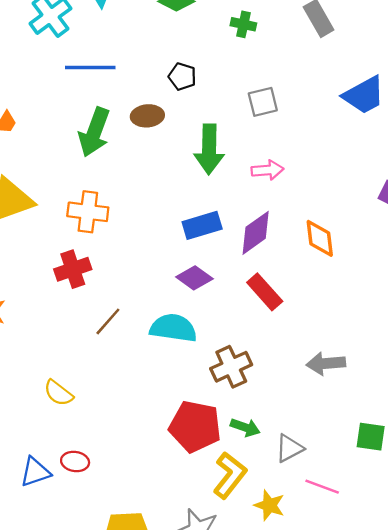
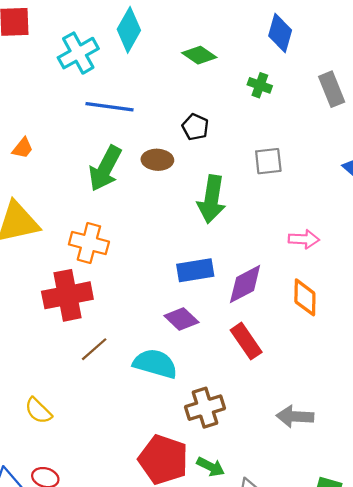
pink arrow: (267, 170) -> (304, 239), moved
red cross: (73, 269) -> (67, 295), size x1.4

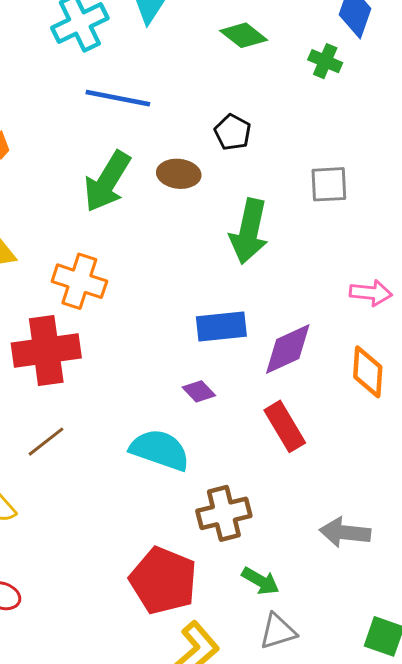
green cross: (260, 85) -> (325, 61), moved
purple diamond: (181, 319) -> (199, 391), size x0.7
brown line: (94, 349) -> (46, 442), moved
green arrow: (211, 467) -> (261, 581), moved

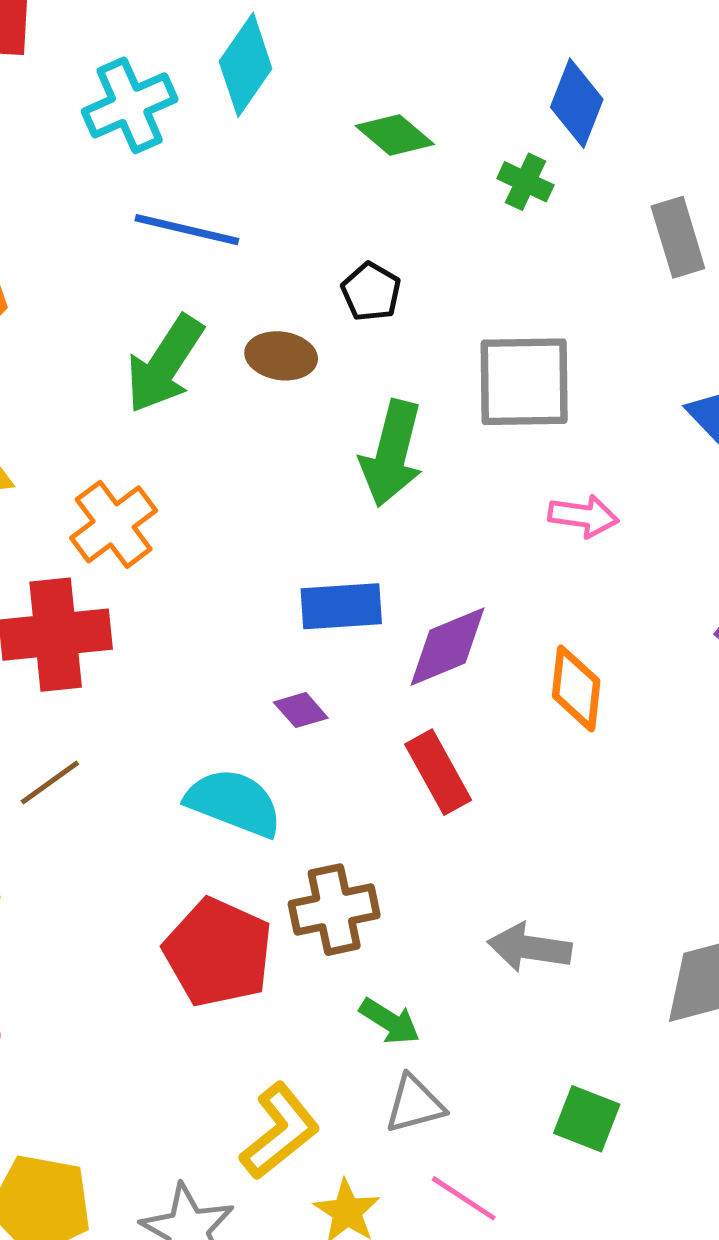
gray square: (329, 184) -> (524, 382), size x1.6
orange cross: (79, 281) -> (114, 524), turned 33
pink arrow: (371, 293) -> (583, 516), moved
red pentagon: (163, 581) -> (218, 952), moved

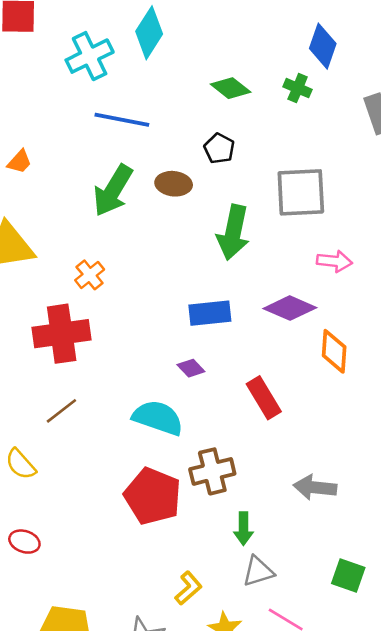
green diamond: (395, 135) -> (231, 88), moved
orange cross: (114, 524) -> (90, 275), size x0.7
purple diamond: (448, 647) -> (290, 308), moved, turned 48
green arrow: (390, 1021) -> (243, 529), turned 60
yellow L-shape: (280, 1131) -> (188, 588), size x0.7

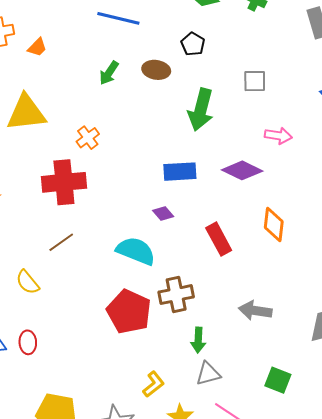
green arrow: (113, 190) -> (109, 73), size x0.6
gray square: (301, 192) -> (255, 81), size x0.6
orange diamond: (334, 351) -> (274, 225), moved
red ellipse: (24, 542) -> (28, 342), turned 65

